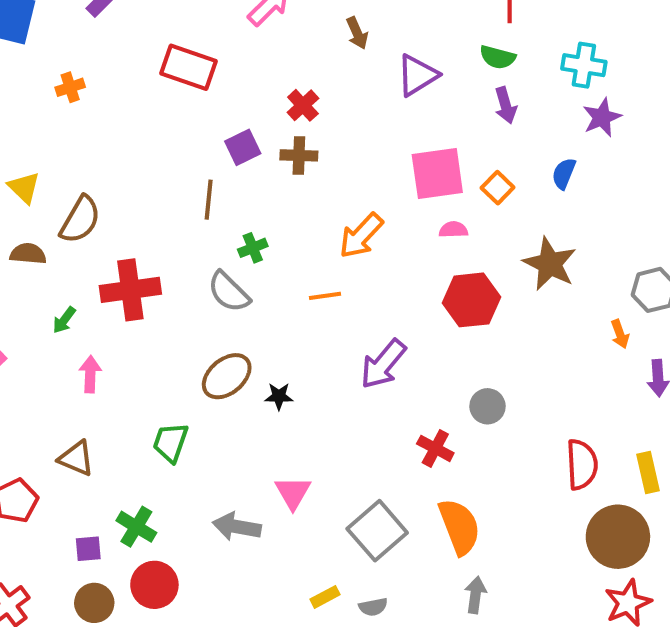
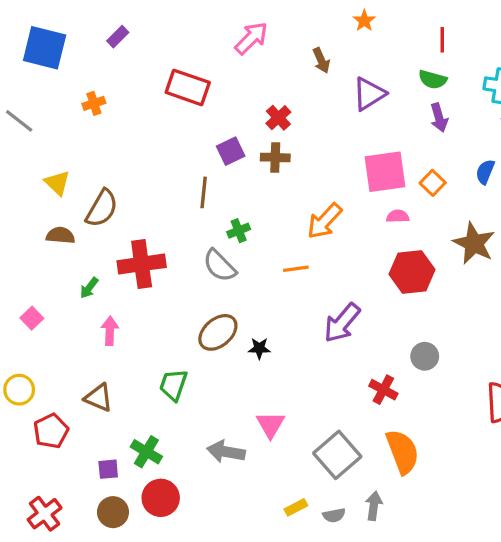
gray arrow: (475, 595) -> (374, 506), moved

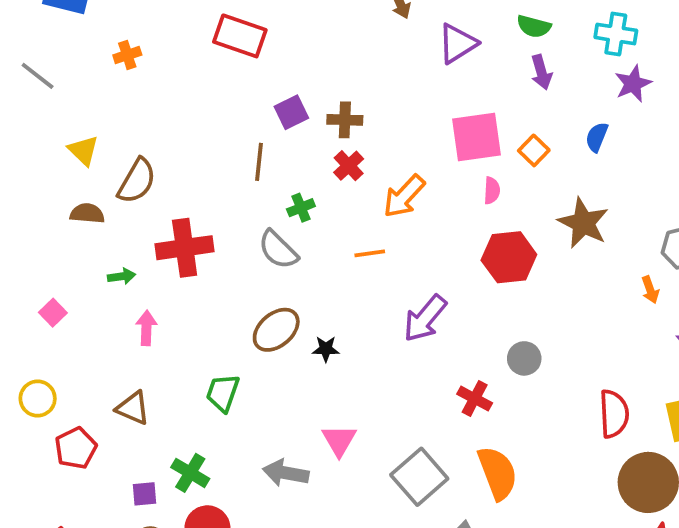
red cross: (278, 118) -> (349, 166), moved
pink semicircle: (398, 216) -> (492, 190), turned 95
green arrow: (89, 288) -> (122, 276), turned -135

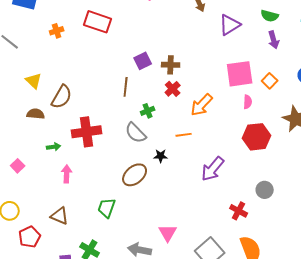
red rectangle: (240, 36) -> (98, 22), moved
black star: (326, 349) -> (161, 156), moved

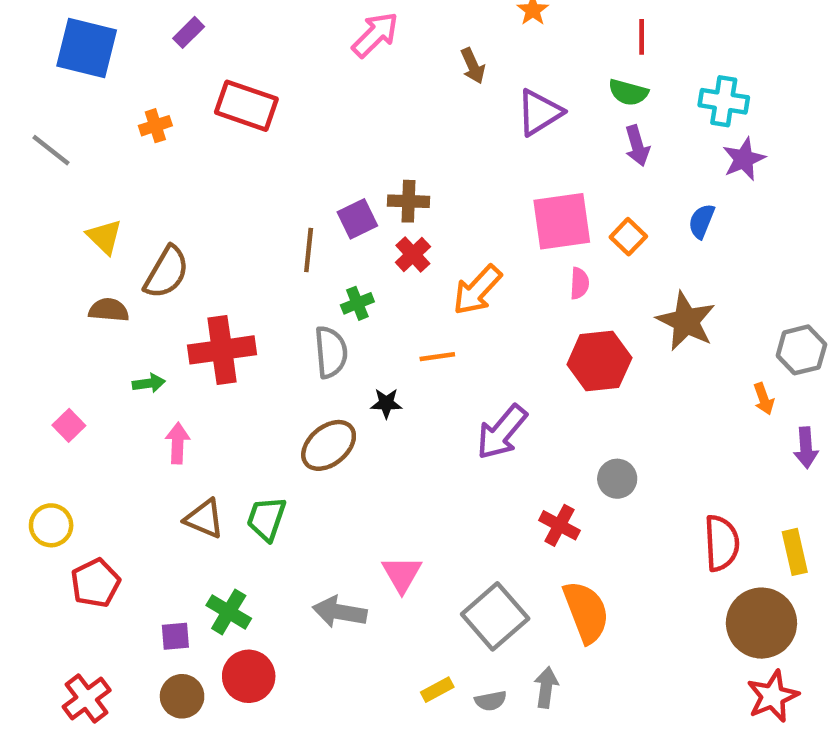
purple square: (143, 61) -> (357, 219), moved
gray semicircle: (136, 133) -> (331, 352), turned -140
brown triangle: (60, 216) -> (204, 519), moved

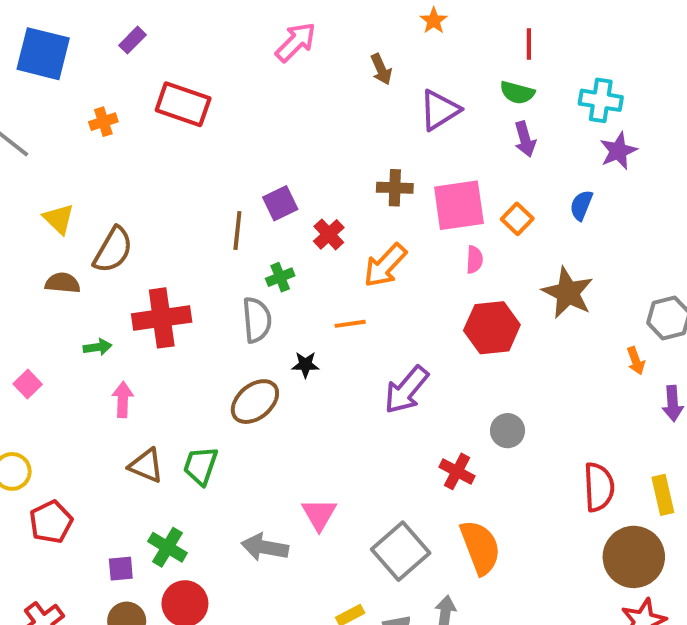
brown cross: (408, 201) -> (395, 188), moved

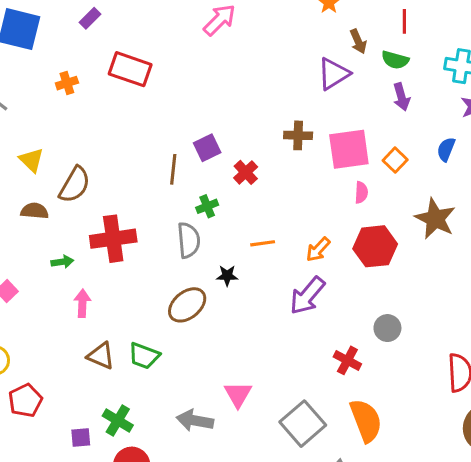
brown arrow: (381, 69) -> (358, 41), moved
orange arrow: (385, 265) -> (318, 249), moved, size x0.7
green trapezoid: (201, 466) -> (144, 356), turned -88

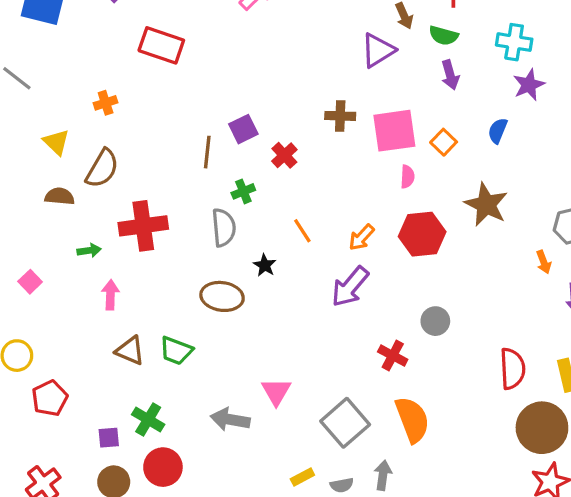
orange cross: (67, 83) -> (106, 103), moved
orange line: (263, 243) -> (302, 231), turned 65
black star: (227, 276) -> (265, 265), turned 30
brown ellipse: (187, 305) -> (222, 296), turned 48

